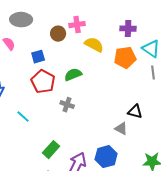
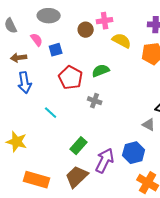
blue square: (38, 57) -> (56, 50), moved

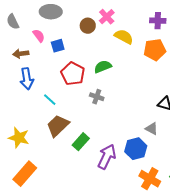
pink cross: (105, 21) -> (107, 17), turned -35
cyan line: (51, 113) -> (50, 100), moved
gray triangle: (149, 125) -> (152, 129), moved
brown trapezoid: (77, 177) -> (58, 126), moved
orange rectangle: (37, 180) -> (25, 174), moved, turned -65

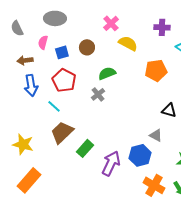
brown circle: (88, 26) -> (87, 47), moved
pink semicircle: (39, 36) -> (43, 42), turned -128
orange pentagon: (155, 50) -> (156, 70), moved
red pentagon: (73, 74) -> (64, 80), moved
gray cross: (97, 97) -> (98, 94), moved, turned 32

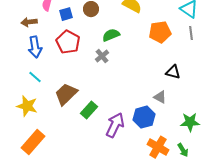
cyan line: (54, 106) -> (35, 77), moved

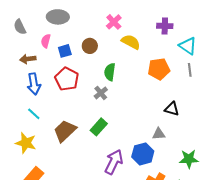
green semicircle: (111, 35) -> (110, 72), turned -60
gray triangle: (160, 97) -> (159, 134), turned -32
green rectangle: (89, 110) -> (99, 127), moved

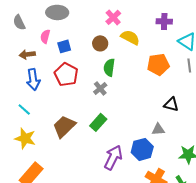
brown circle: (90, 46) -> (100, 43), moved
cyan line: (34, 114) -> (24, 109), moved

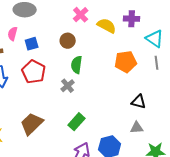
yellow semicircle: (130, 37) -> (107, 26), moved
green rectangle: (98, 122) -> (77, 122), moved
gray triangle: (158, 129) -> (137, 128), moved

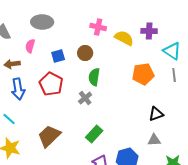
pink cross: (81, 15) -> (98, 27), turned -35
blue square: (32, 44) -> (58, 56), moved
black triangle: (139, 102) -> (156, 114), turned -35

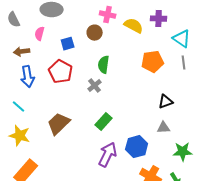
brown circle: (85, 53) -> (95, 33), moved

